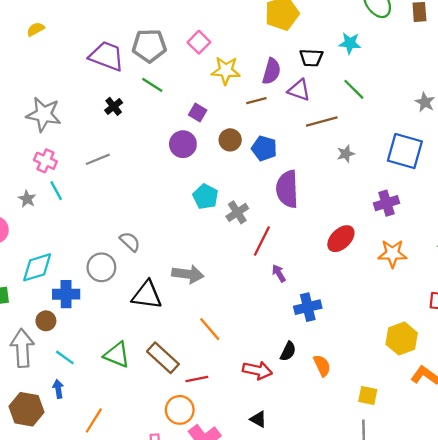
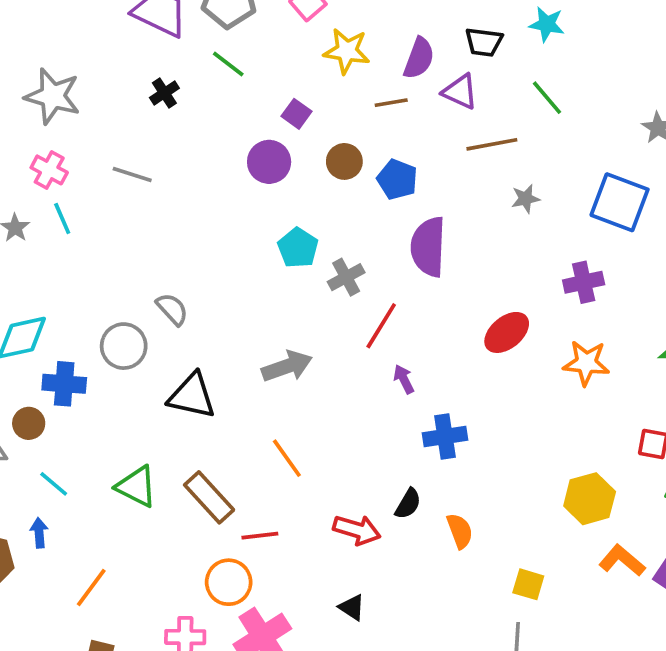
gray line: (98, 159) -> (132, 174), turned 35
gray arrow: (188, 274) -> (287, 366), moved, turned -32

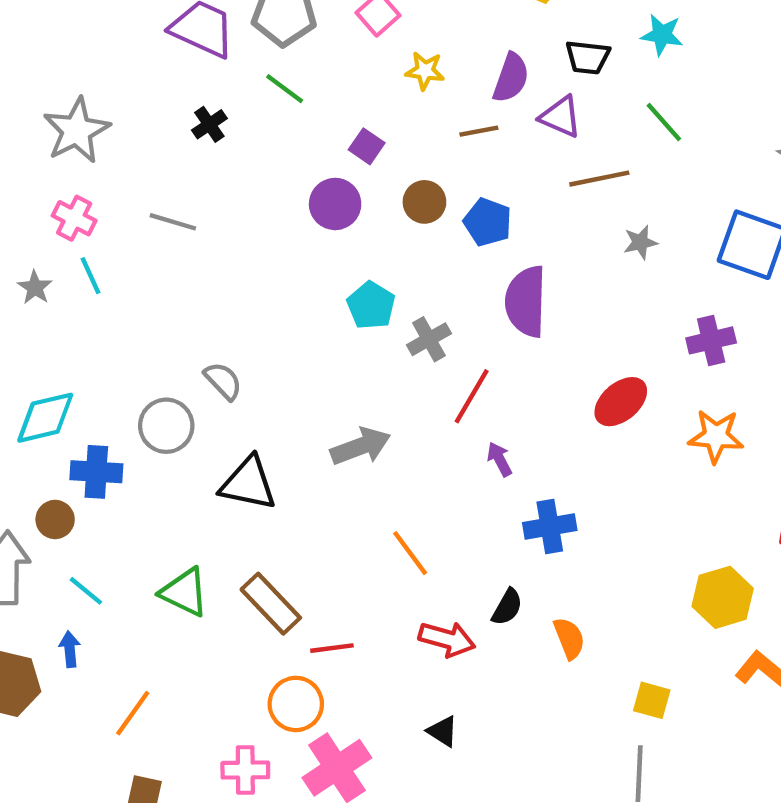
yellow star: (347, 51) -> (425, 71), size x0.7
gray star: (53, 96) -> (77, 131), turned 30
orange line: (287, 458) -> (410, 553), moved

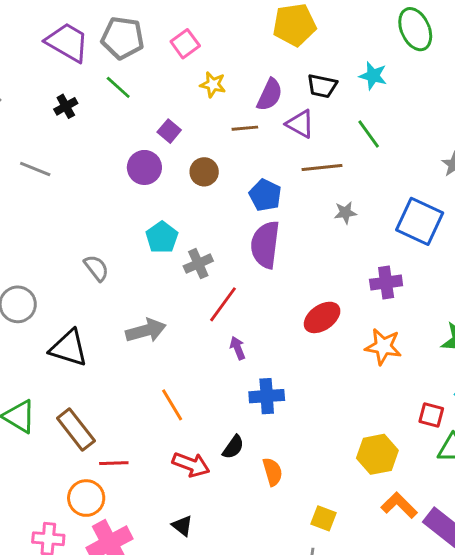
blue pentagon: (488, 222) -> (265, 195), moved
gray semicircle: (223, 381) -> (96, 268), moved

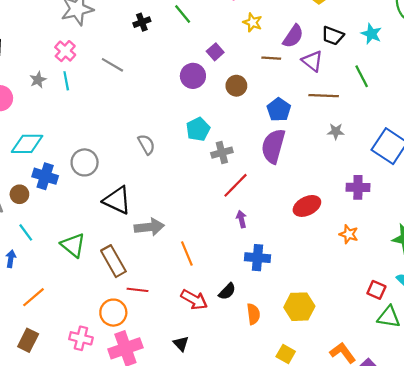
gray arrow: (146, 331) -> (149, 227), moved
orange star: (383, 347) -> (349, 234), size x0.7
yellow hexagon: (377, 454) -> (299, 307), moved

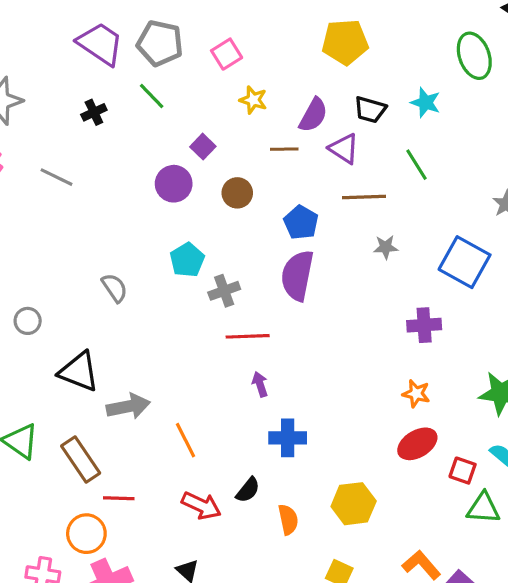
gray circle: (85, 162) -> (28, 321), size x0.7
red line: (236, 185) -> (248, 336), turned 48
red ellipse: (307, 206) -> (417, 444), moved

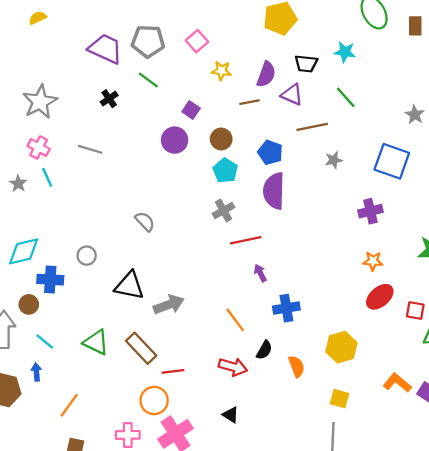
cyan pentagon: (187, 260) -> (225, 170), moved
orange line: (185, 440) -> (235, 320), moved

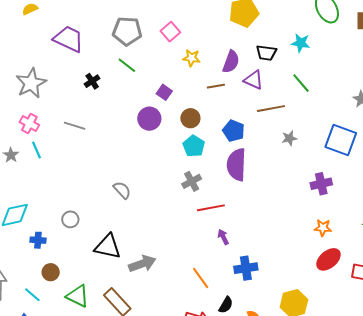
purple trapezoid: (105, 49) -> (69, 39), moved
blue cross: (50, 280) -> (38, 240), size x0.7
brown circle: (29, 304) -> (51, 272), moved

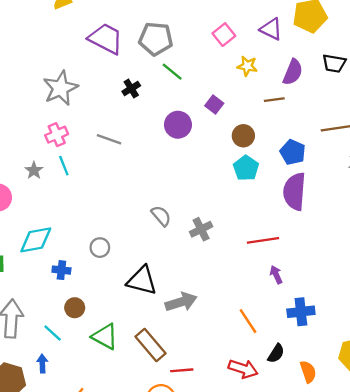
gray pentagon: (127, 31) -> (156, 39), moved
purple triangle: (254, 80) -> (271, 29), moved
purple circle: (149, 119) -> (178, 125), moved
pink cross: (29, 123) -> (57, 135), turned 36
gray cross: (192, 181) -> (201, 229), moved

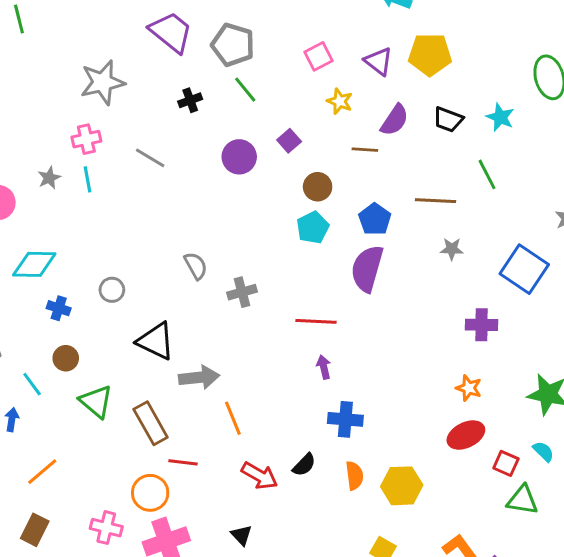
orange line: (248, 321) -> (233, 418), moved
orange semicircle: (308, 372) -> (354, 476), moved

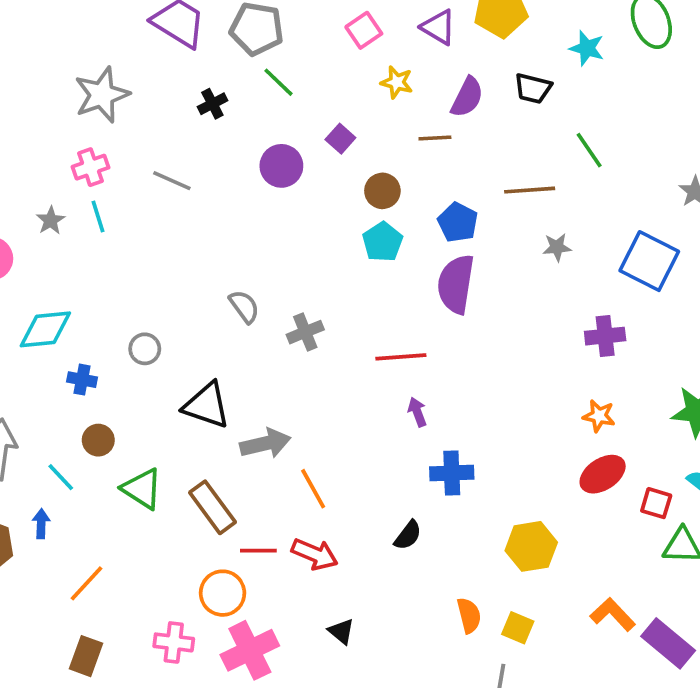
cyan star: (500, 117) -> (587, 48), moved
red arrow: (260, 476) -> (315, 554), moved
orange semicircle: (354, 476) -> (469, 615), moved

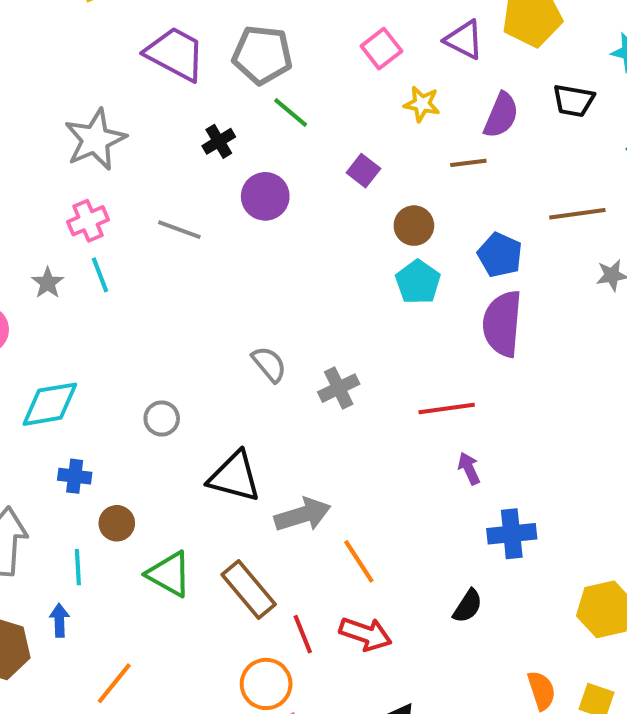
purple circle: (281, 166) -> (265, 196), moved
blue cross: (82, 380) -> (75, 476), moved
cyan line: (61, 477) -> (78, 567), turned 44
red line: (258, 551) -> (303, 634), turned 72

